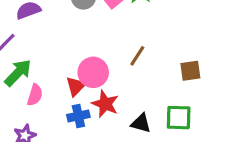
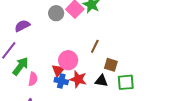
brown square: (190, 71) -> (111, 65), moved, turned 32
blue cross: (78, 116) -> (61, 81), moved, turned 32
black triangle: (141, 123) -> (101, 81), moved

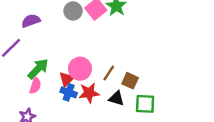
brown line: (95, 46) -> (109, 73), moved
green arrow: (20, 66) -> (38, 69), moved
red star: (78, 79) -> (89, 93), turned -30

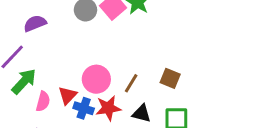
green arrow: (38, 69) -> (24, 81), moved
red triangle: (67, 79) -> (68, 95), moved
brown square: (130, 81) -> (170, 78), moved

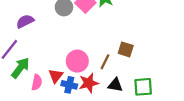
brown square: (170, 78) -> (126, 49), moved

